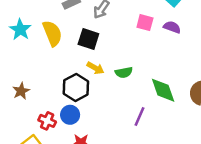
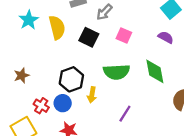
pink square: (145, 23) -> (124, 36), moved
yellow arrow: (95, 68) -> (92, 95), moved, turned 63
green semicircle: (124, 72) -> (116, 72), size x1.6
green diamond: (163, 90) -> (155, 71), moved

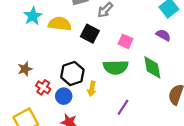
yellow semicircle: (57, 27) -> (60, 24), turned -70
pink square: (124, 36) -> (125, 41), moved
red cross: (41, 106) -> (43, 87), moved

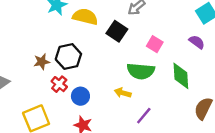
black hexagon: (72, 73) -> (68, 57), moved
yellow arrow: (92, 89) -> (123, 93), moved, turned 88

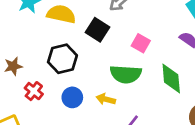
black hexagon: (68, 57) -> (62, 59), moved
blue circle: (80, 96) -> (72, 97), moved

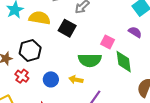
pink square: (141, 43) -> (108, 42), moved
black hexagon: (62, 59) -> (30, 51), moved

